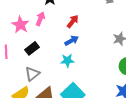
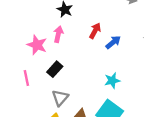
blue arrow: (72, 41) -> (113, 42), moved
cyan star: (67, 60) -> (112, 81), moved

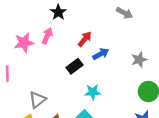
pink star: (37, 45) -> (24, 43), turned 30
black rectangle: (55, 69) -> (74, 66), moved

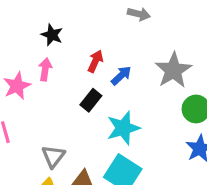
gray star: (139, 60) -> (173, 70), size x1.6
cyan star: (93, 92) -> (123, 128), size x1.5

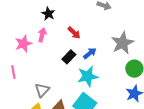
red arrow: (95, 61) -> (74, 33), turned 104
blue arrow: (121, 75) -> (90, 53), moved

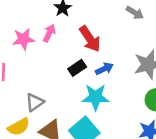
red arrow: (74, 33) -> (90, 39), size x1.5

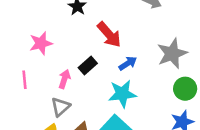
pink arrow: (49, 33) -> (64, 79), moved
black rectangle: (77, 68) -> (88, 65), moved

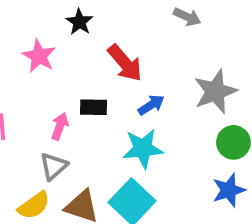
pink star: (41, 43) -> (39, 56), moved, turned -30
black rectangle: (88, 65) -> (93, 107), turned 42

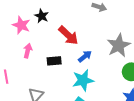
pink star: (39, 56) -> (21, 25), moved
pink arrow: (60, 126) -> (28, 51), moved

